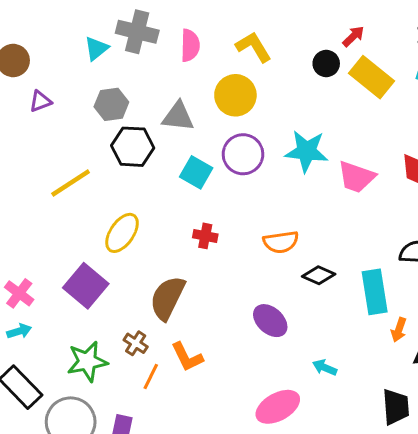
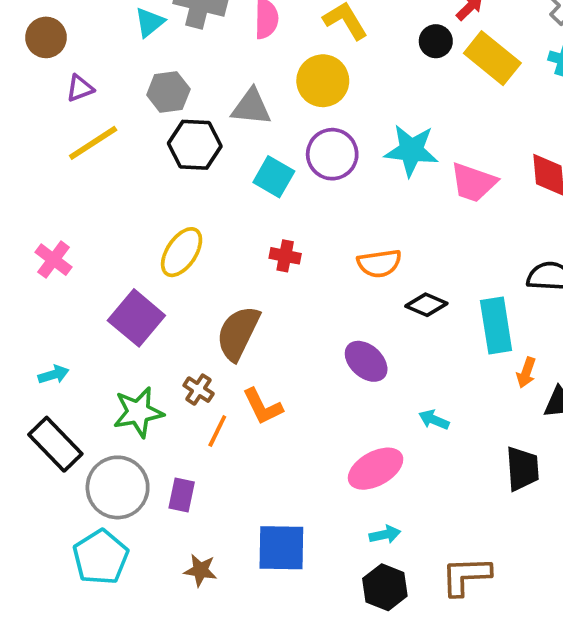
yellow line: (71, 183) -> (93, 143), moved
pink cross: (19, 293) -> (54, 260), moved

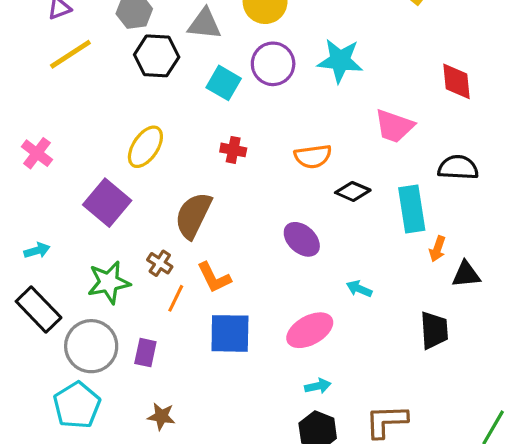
pink trapezoid: (473, 182) -> (394, 126), moved
blue square: (281, 548) -> (230, 333), moved

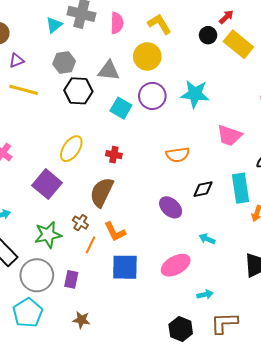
yellow line: (70, 54) -> (24, 90), turned 48
red cross: (233, 150) -> (114, 155), moved
black diamond: (353, 191) -> (203, 189), moved, turned -35
cyan arrow: (318, 386) -> (205, 295), moved

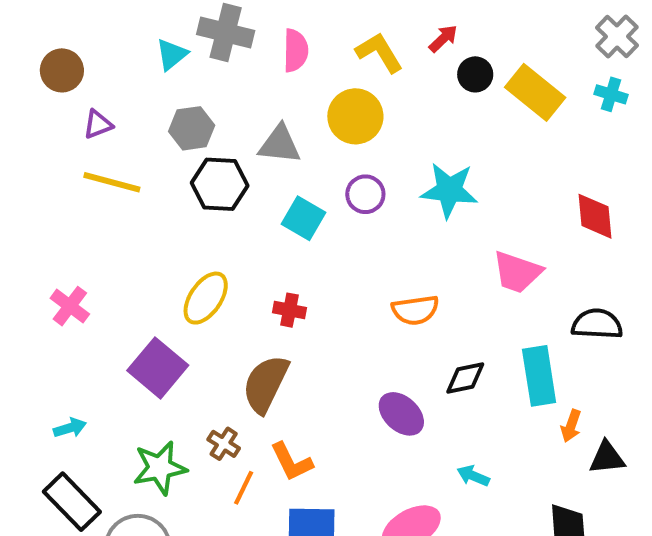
red arrow: (226, 17) -> (443, 38), moved
purple circle: (152, 96) -> (365, 194), size x0.7

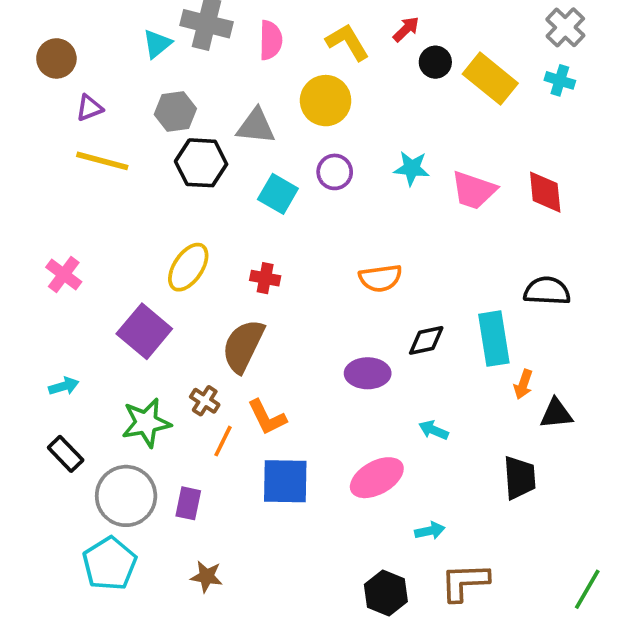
cyan star: (449, 190) -> (412, 168), size x0.7
pink trapezoid: (517, 272) -> (474, 190), moved
purple ellipse: (401, 414) -> (368, 373), turned -42
black rectangle: (72, 502) -> (66, 454), size x0.7

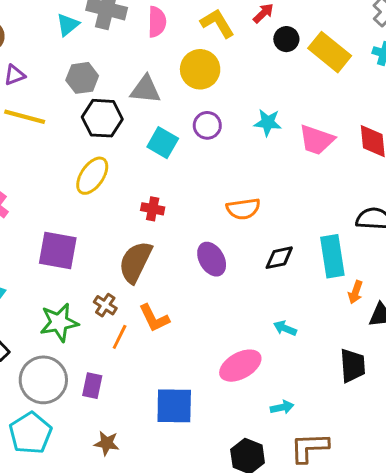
yellow ellipse: (188, 267) -> (92, 176), moved
purple square: (144, 331) -> (58, 250), turned -30
purple ellipse: (368, 373) -> (212, 259), moved, turned 60
blue square: (285, 481) -> (174, 406), moved

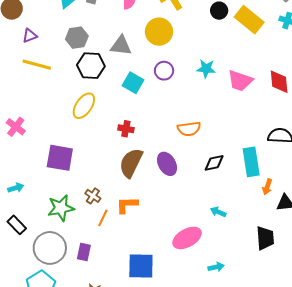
brown semicircle: (135, 262) -> (131, 163), moved
orange L-shape: (154, 318) -> (127, 205), turned 115

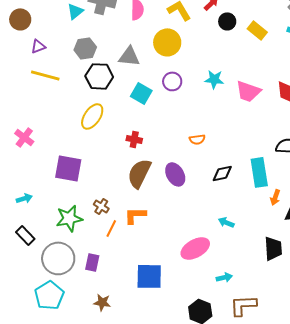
yellow rectangle: (249, 20) -> (257, 30), size x0.7
orange semicircle: (189, 129) -> (197, 139), size x0.7

